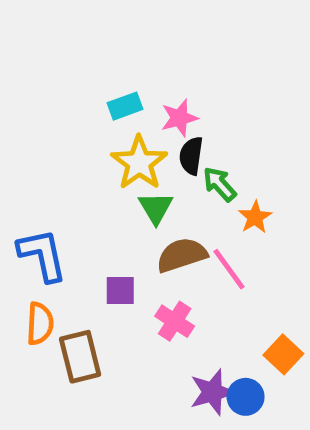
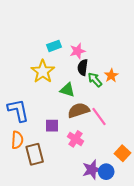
yellow star: (139, 163) -> (43, 71), moved
green triangle: (156, 208) -> (67, 90), turned -42
orange star: (255, 217) -> (111, 76), moved

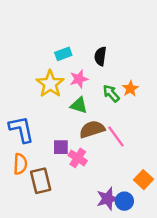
pink star: (78, 51) -> (79, 79), moved
black semicircle: (83, 67) -> (100, 56), moved
pink cross: (75, 139) -> (78, 158), moved

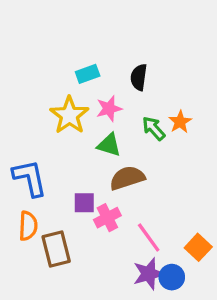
pink line: (116, 136) -> (149, 237), moved
pink cross: (78, 158) -> (107, 218), turned 30

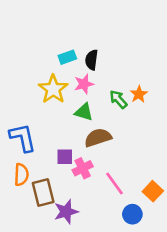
black semicircle: (139, 77) -> (92, 60), moved
purple star: (149, 274) -> (66, 212), moved

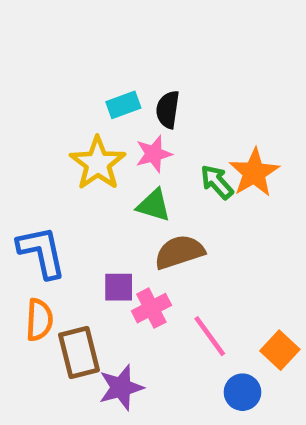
orange star: (139, 94) -> (254, 173), size x1.5

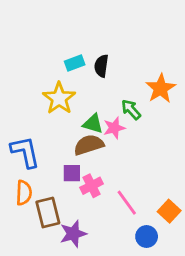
pink star: (154, 154) -> (114, 128), moved
orange star: (254, 173) -> (161, 88), moved
brown semicircle: (179, 252) -> (89, 145), moved

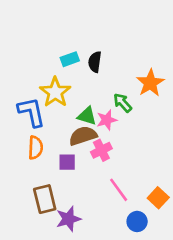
blue L-shape: (25, 152) -> (31, 112), moved
pink cross: (92, 186) -> (101, 150), moved
orange semicircle: (24, 193) -> (35, 148), moved

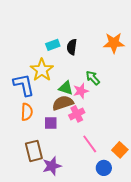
orange star: (150, 83) -> (114, 43), moved, turned 30

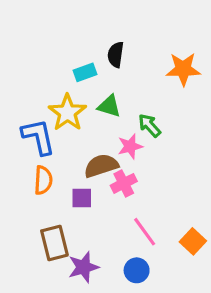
black semicircle: (72, 47) -> (116, 55), moved
green triangle: (66, 88) -> (109, 106), moved
blue circle: (104, 168) -> (137, 270), moved

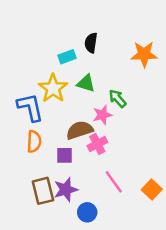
purple star: (83, 267) -> (66, 190), moved
blue circle: (137, 270) -> (87, 212), moved

